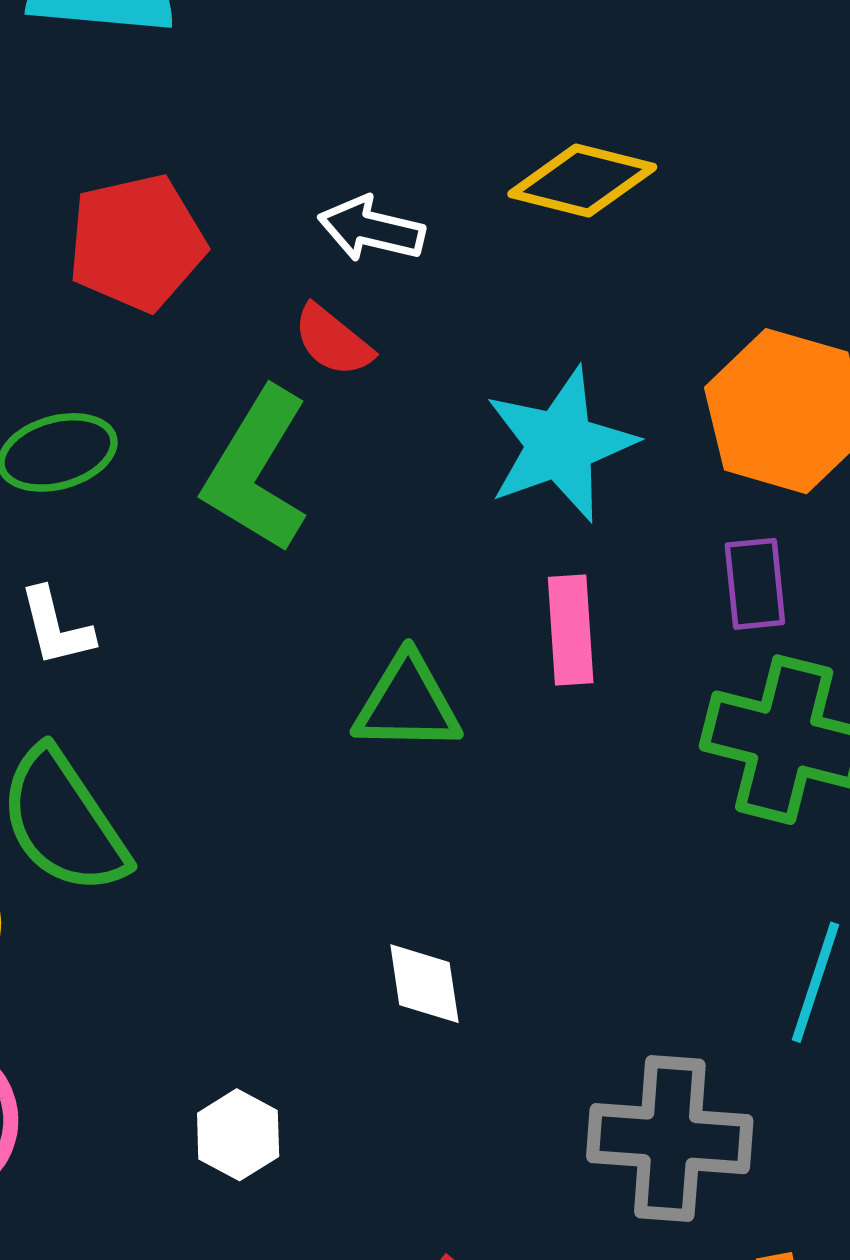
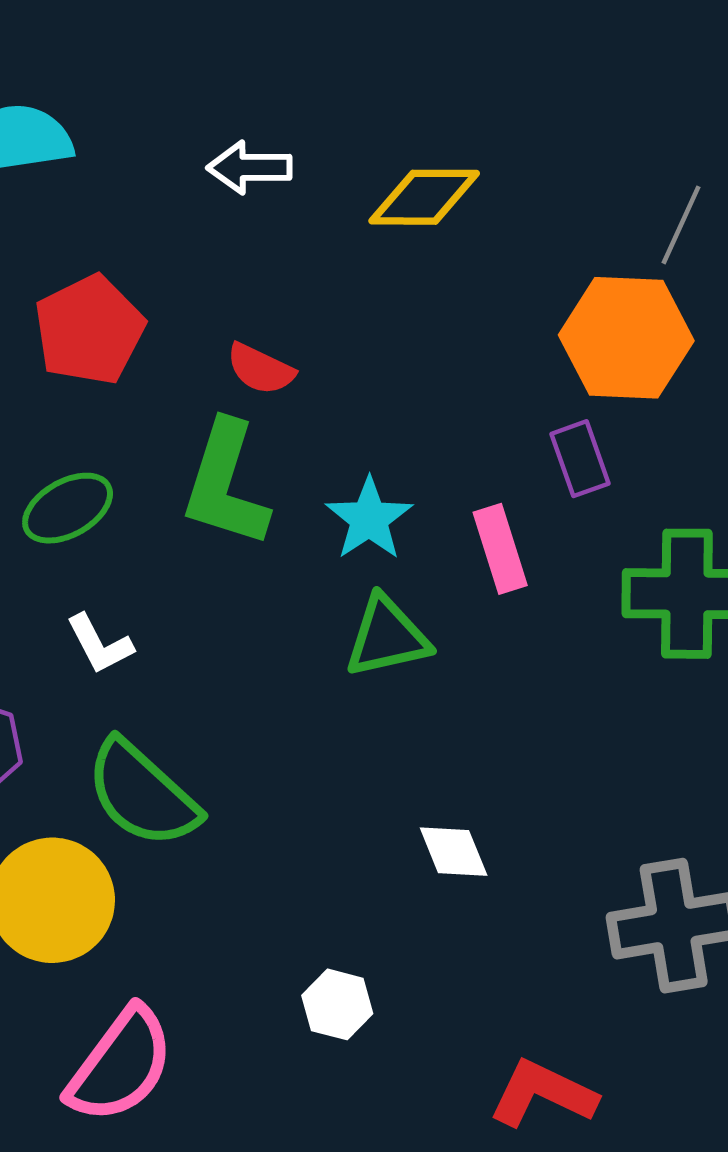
white arrow: (371, 229) -> (249, 168), moved
cyan star: (560, 445) -> (369, 519), moved, size x0.7
purple rectangle: (755, 584) -> (580, 459), moved

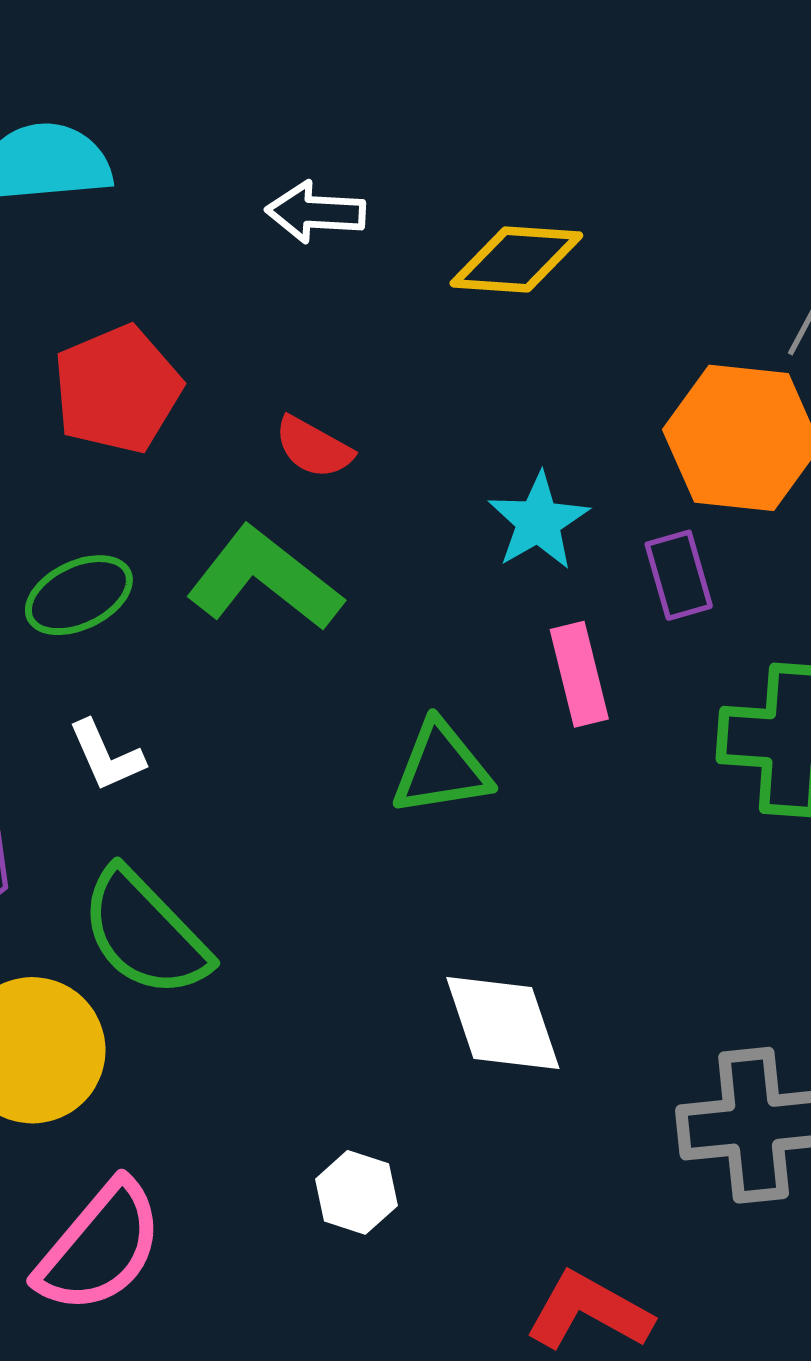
green L-shape: (225, 484) -> (264, 579), turned 107
cyan star: (369, 519) -> (538, 521), moved
white diamond: (454, 852) -> (503, 1023), size x1.5

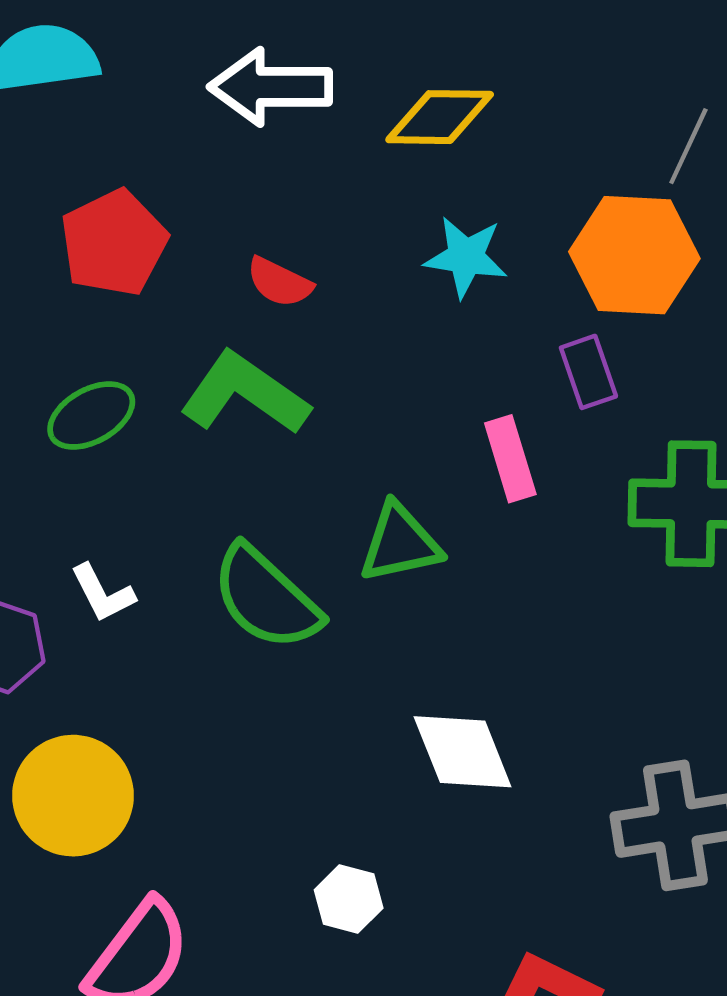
white arrow: (315, 212) -> (271, 87), size x1.5
cyan star: (538, 521) -> (466, 257), moved, turned -30
white L-shape: (106, 756) -> (103, 593), moved
green semicircle: (145, 933) -> (266, 598), moved

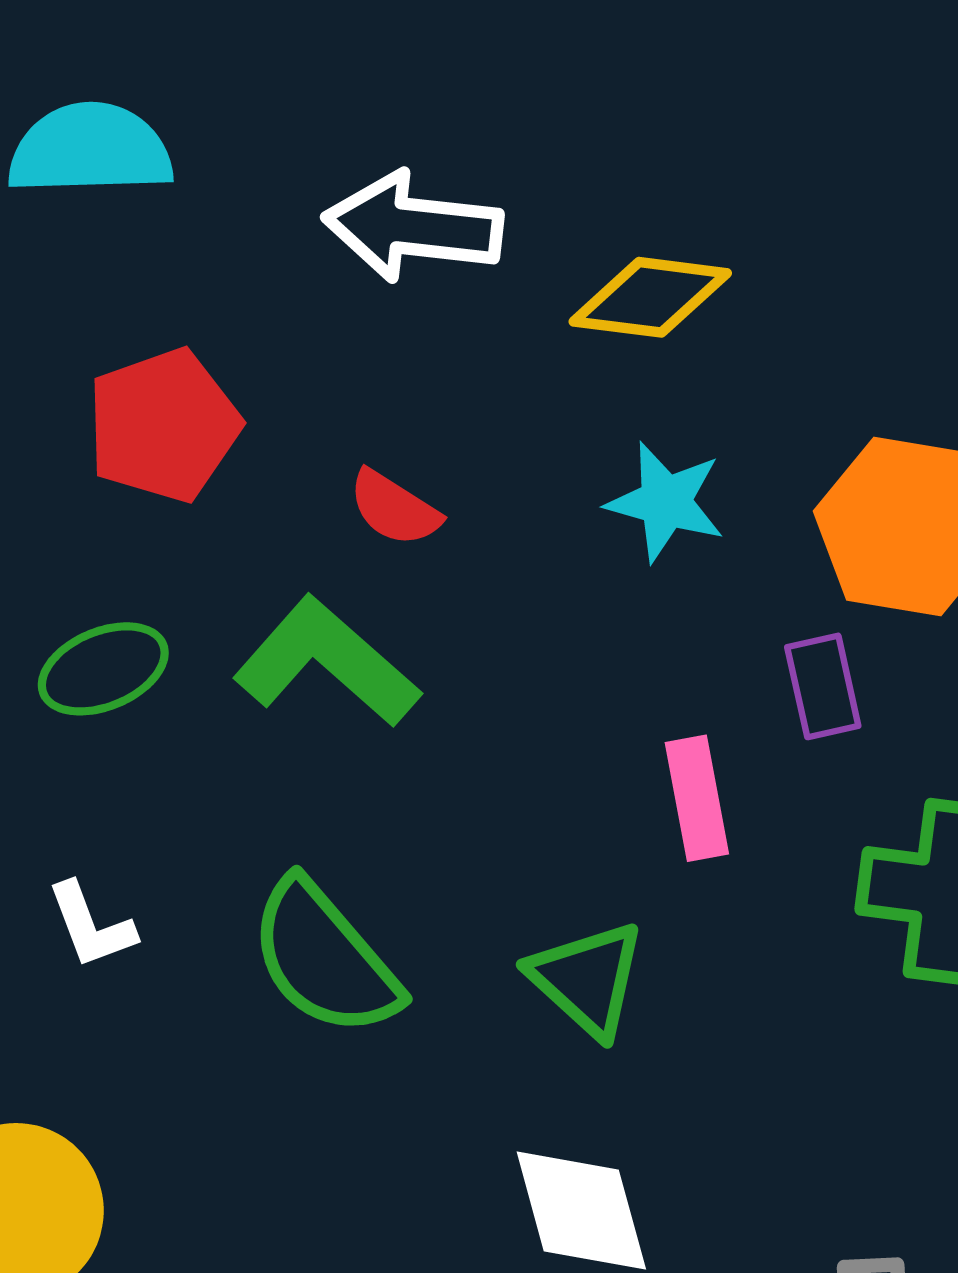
green triangle: (400, 543) -> (587, 979), moved, turned 48

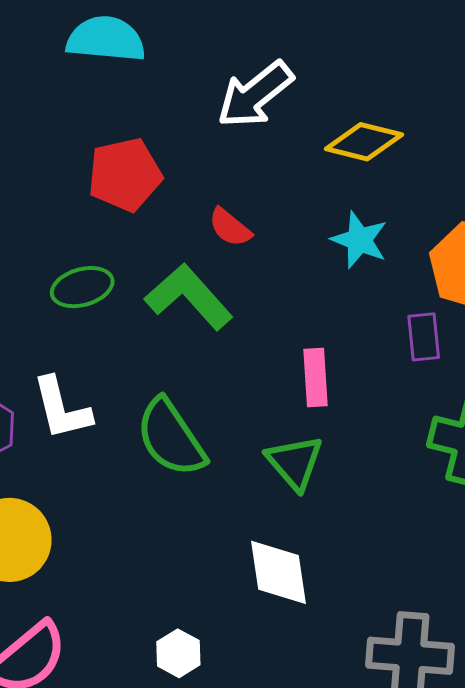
white arrow: (413, 227) -> (255, 95), turned -52
pink rectangle: (697, 798) -> (316, 377), moved
white L-shape: (91, 925) -> (62, 408), size x1.5

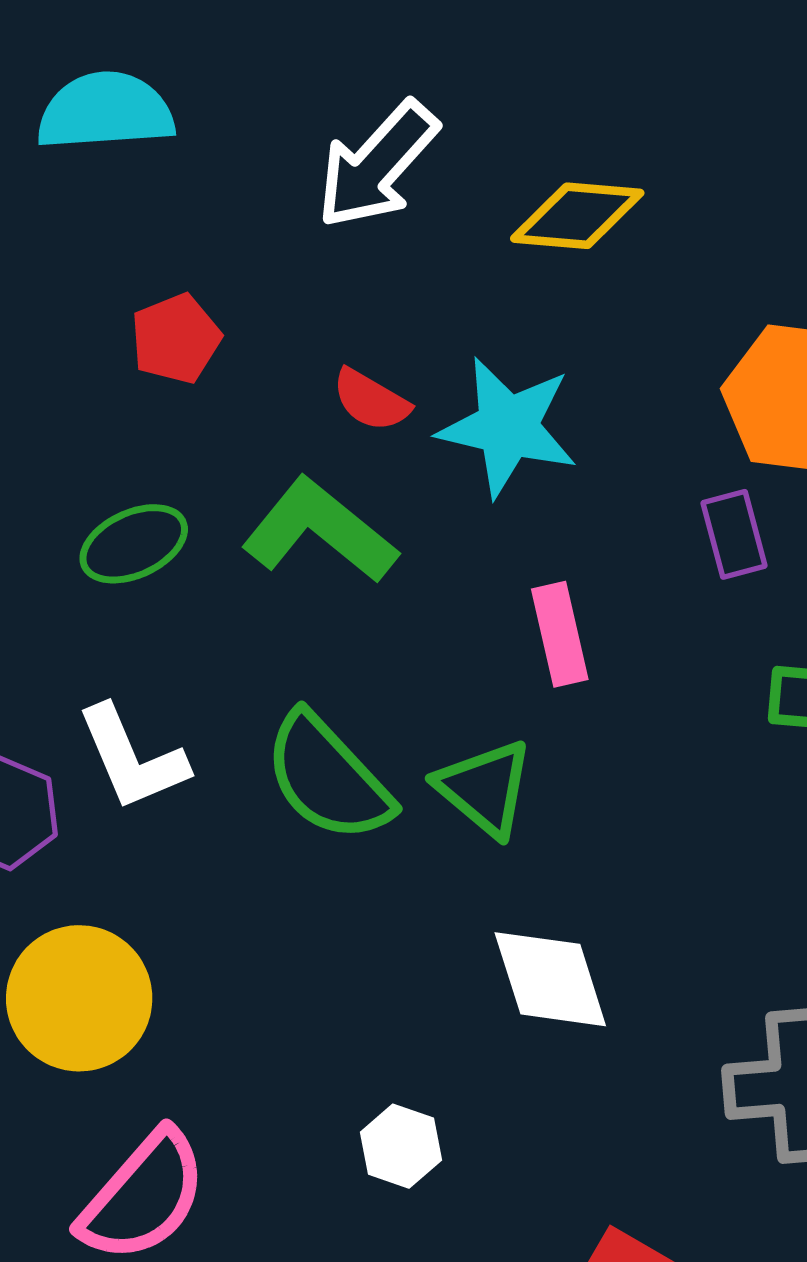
red pentagon: (125, 175) -> (176, 339), size x0.7
cyan star: (359, 240) -> (508, 427), moved, size x1.4
green triangle: (295, 463) -> (485, 788), moved

